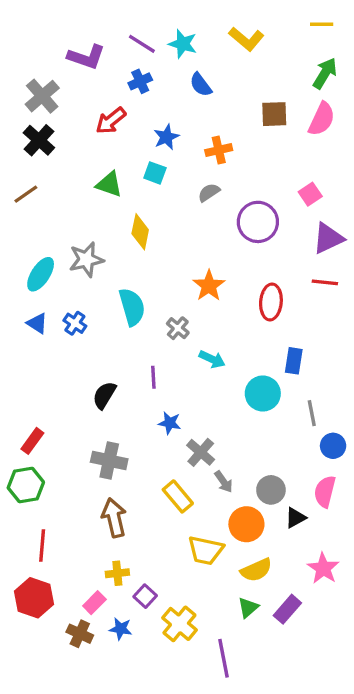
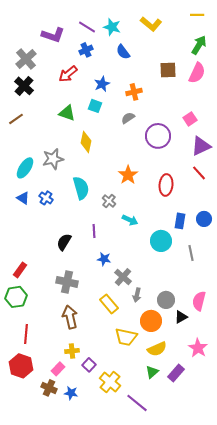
red line: (325, 282) -> (199, 173), turned 42
blue circle: (333, 446) -> (204, 219), moved
gray arrow: (224, 482) -> (137, 295), turned 48
blue star: (121, 629) -> (71, 393), moved
purple line: (224, 658) -> (137, 403), turned -40

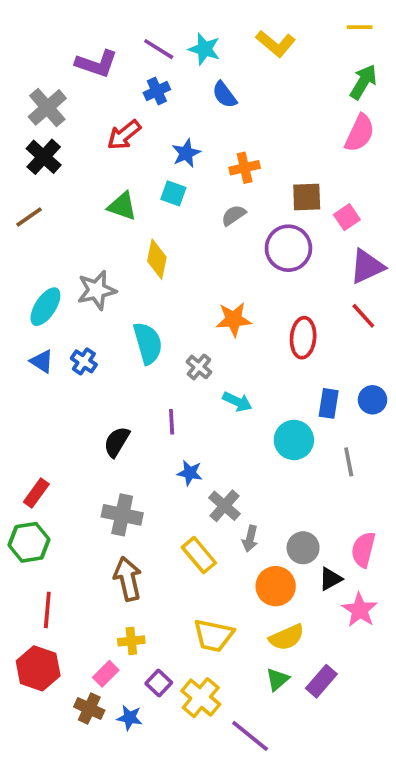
brown square: (168, 70) -> (307, 197), moved
orange star: (128, 175) -> (234, 319), turned 30
yellow trapezoid: (126, 337) -> (214, 635), moved
pink star: (198, 348) -> (360, 610), moved
purple square: (89, 365) -> (159, 683), moved

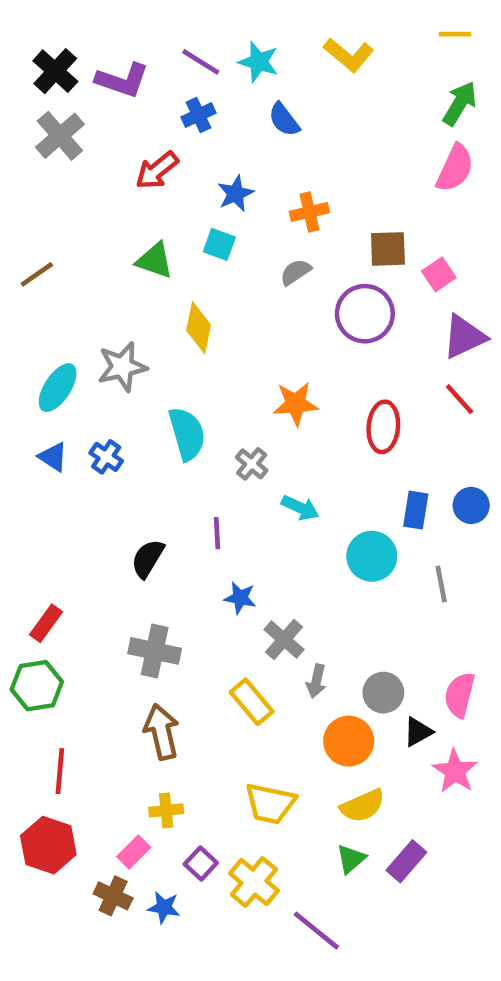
black cross: (44, 157) -> (55, 71), moved

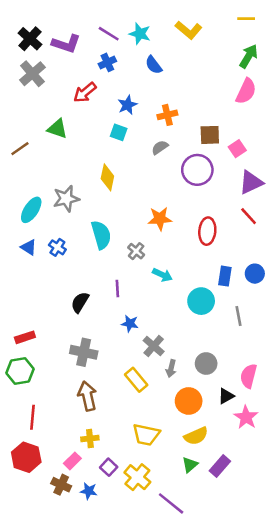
green triangle: (155, 261) -> (57, 129), moved
red rectangle: (46, 623) -> (25, 337), turned 36
gray circle: (383, 693) -> (206, 364), moved

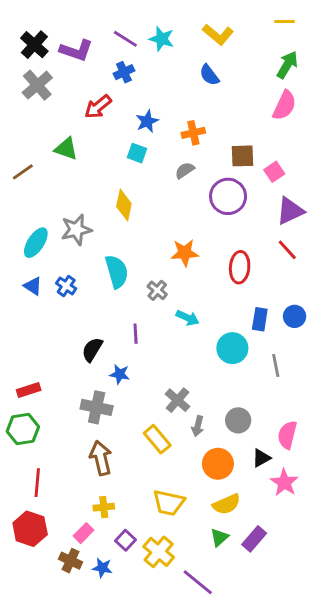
blue semicircle: (154, 65) -> (209, 75), moved
blue star: (130, 324) -> (120, 374), moved

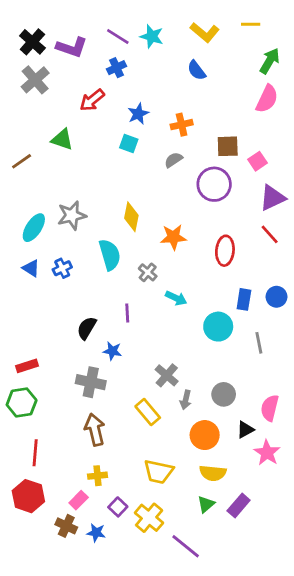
yellow line: (284, 22) -> (251, 24), moved
yellow diamond: (124, 205) -> (131, 217), moved
blue cross: (66, 286) -> (62, 268), turned 30
yellow semicircle: (227, 504) -> (213, 473), turned 30

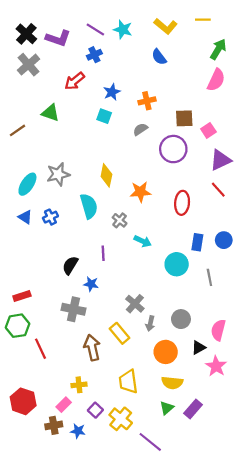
brown arrow: (95, 430) -> (92, 348), moved
red line: (35, 453) -> (41, 349), moved, turned -30
yellow trapezoid: (159, 472) -> (128, 382), turned 70
brown cross: (66, 526) -> (54, 425), turned -35

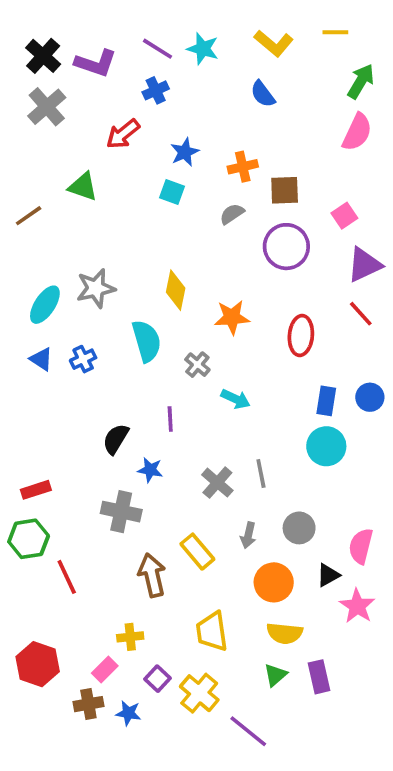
brown square: (184, 118) -> (285, 190), moved
cyan circle: (177, 264) -> (326, 446), moved
gray line: (209, 277) -> (261, 473), moved
gray cross: (135, 304) -> (217, 483), moved
purple rectangle: (193, 409) -> (319, 677), turned -54

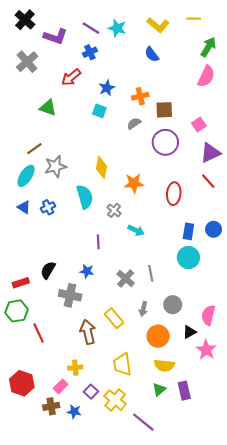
black cross: (43, 56) -> (25, 20), moved
brown line: (29, 216) -> (34, 149), moved
black semicircle: (116, 439) -> (48, 270), moved

